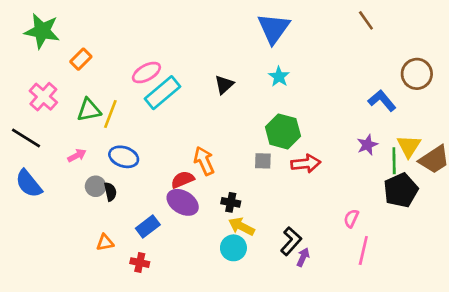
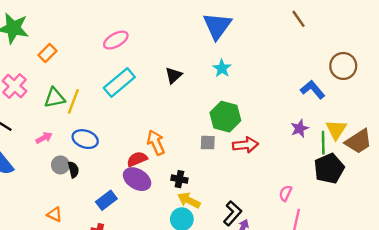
pink ellipse: (146, 73) -> (116, 40), moved
orange triangle: (105, 243) -> (55, 214), moved, turned 35

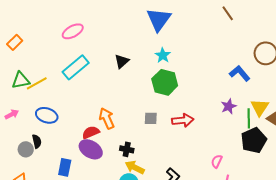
yellow line: (73, 101) -> (37, 83), turned 40
green hexagon: (225, 117) -> (165, 82), moved
gray circle: (60, 165) -> (26, 149), moved
blue rectangle: (106, 200) -> (65, 167), turned -42

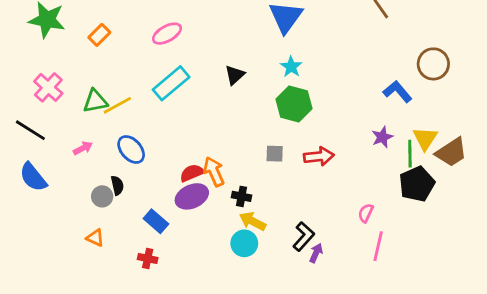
orange rectangle: (15, 42) -> (99, 35), moved
blue ellipse: (47, 115) -> (131, 149), turned 30
orange arrow: (107, 118) -> (214, 172), moved
purple ellipse: (91, 149) -> (192, 196), turned -55
blue rectangle: (65, 167) -> (156, 221), turned -60

